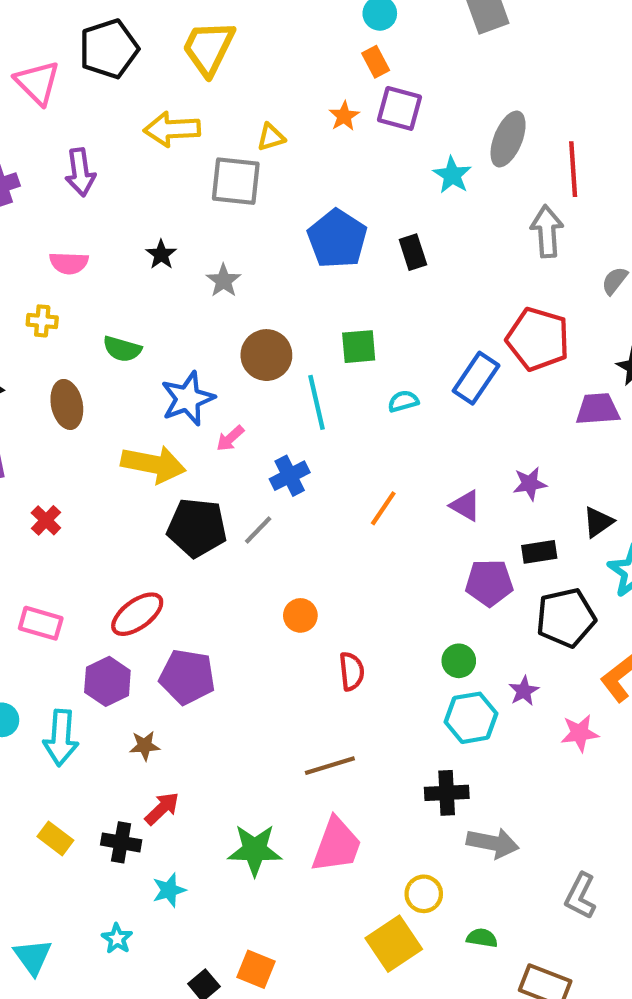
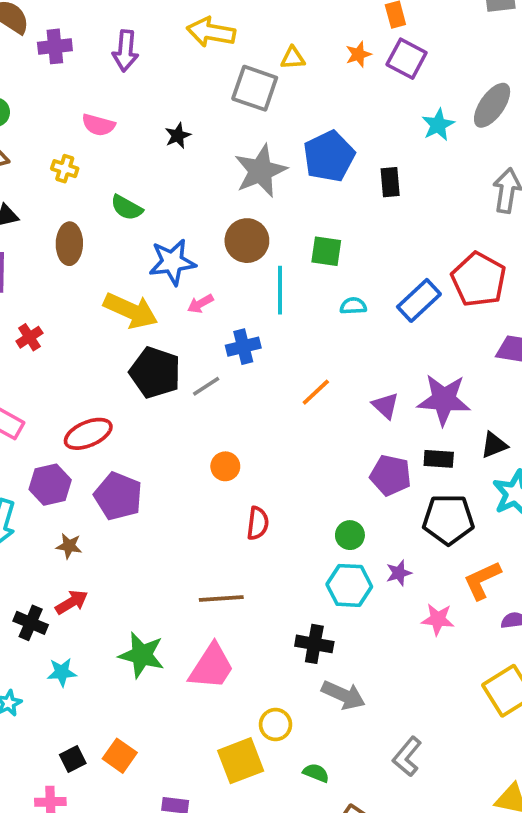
gray star: (223, 281) -> (260, 171), moved, size x1.8
purple star: (530, 484) -> (444, 400), size x1.8

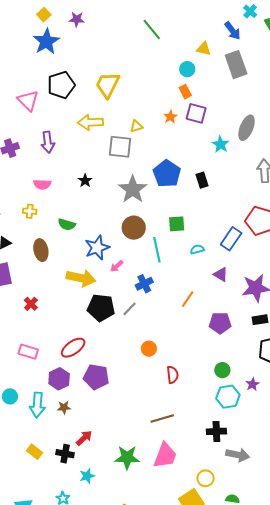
purple triangle: (386, 406) -> (221, 274), moved
purple pentagon: (391, 475) -> (220, 323), moved
brown star: (69, 546) -> (64, 407), moved

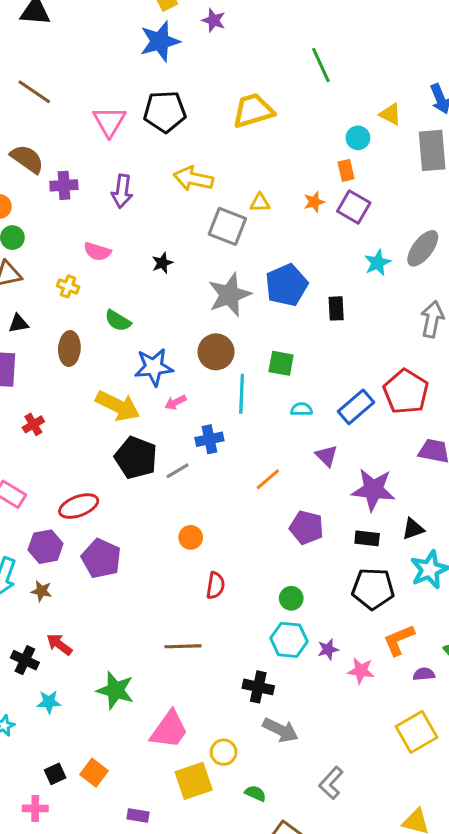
yellow trapezoid: (108, 85) -> (253, 111), moved, turned 32
purple star: (252, 384) -> (328, 649), moved
red arrow: (84, 438) -> (59, 644), turned -114
pink trapezoid: (165, 455) -> (169, 730), moved

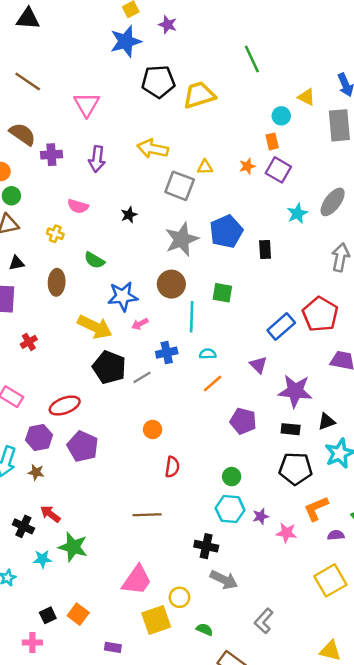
black pentagon: (165, 112) -> (158, 82), moved
cyan semicircle: (302, 409) -> (208, 354), moved
green star: (115, 690) -> (73, 547), moved

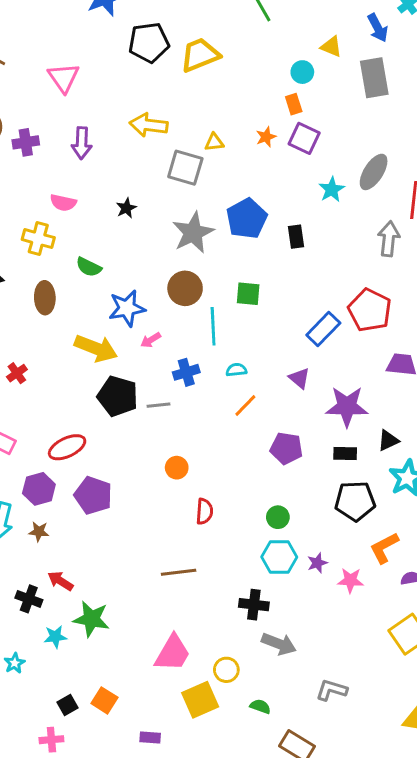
yellow cross: (55, 234) -> (38, 239), size x1.5
gray line: (142, 377) -> (158, 405), turned 30
gray L-shape: (264, 621) -> (332, 690), turned 70

